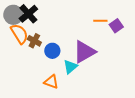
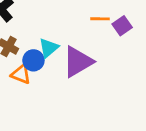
cyan triangle: (70, 67) -> (49, 48), moved
orange triangle: (51, 82) -> (21, 74), moved

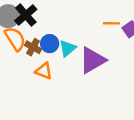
blue circle: (33, 60) -> (50, 44), moved

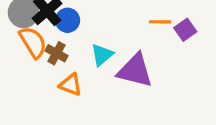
blue circle: (50, 44) -> (67, 20), moved
purple triangle: (92, 60) -> (135, 70), turned 44

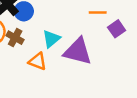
purple square: (185, 30) -> (117, 29), moved
orange triangle: (71, 85) -> (38, 61), moved

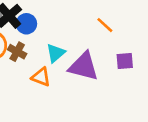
orange line: (98, 13) -> (105, 25), turned 42
purple square: (117, 29) -> (125, 61), moved, turned 30

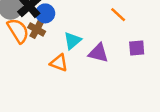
brown cross: (17, 52) -> (37, 29), moved
purple triangle: (84, 66) -> (98, 53), size x0.7

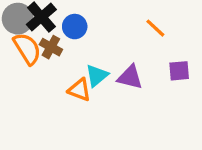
blue circle: (45, 13) -> (75, 27), moved
cyan triangle: (72, 41) -> (97, 76), moved

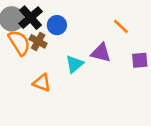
purple triangle: (130, 77) -> (101, 53), moved
orange triangle: (79, 90) -> (42, 83), moved

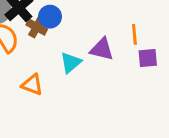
orange line: (121, 26) -> (134, 34), moved, turned 42
brown cross: (38, 41) -> (37, 27), moved

